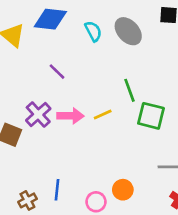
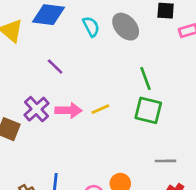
green line: (130, 90) -> (146, 78), moved

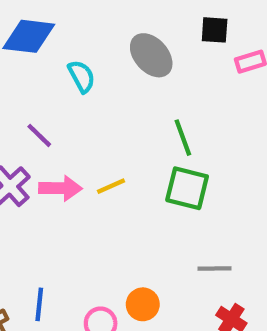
cyan semicircle: (91, 27) -> (82, 76), moved
purple line: (55, 67) -> (39, 135), moved

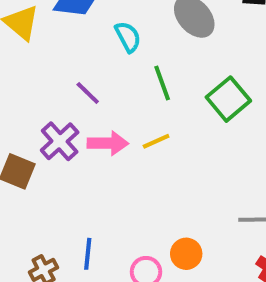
green line: (183, 138) -> (162, 83), moved
green square: (187, 188) -> (228, 99), moved, turned 36

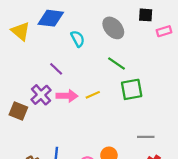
green line: (162, 83) -> (117, 64), moved, turned -36
green square: (228, 99) -> (132, 89), moved, turned 30

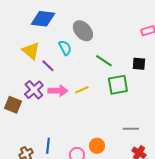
black square: (146, 15) -> (139, 64), moved
gray ellipse: (113, 28) -> (83, 31), moved
yellow triangle: (21, 31) -> (31, 51), moved
cyan semicircle: (78, 39) -> (65, 48), moved

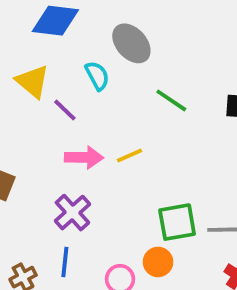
green square: (118, 85) -> (177, 222), moved
purple cross: (34, 90) -> (72, 213), moved

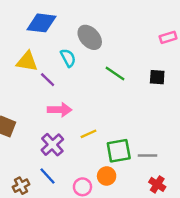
yellow triangle: (33, 81) -> (27, 61), turned -30
yellow line: (130, 156) -> (89, 134), moved
blue line: (65, 262) -> (48, 176), turned -48

